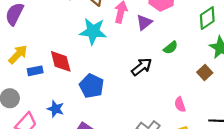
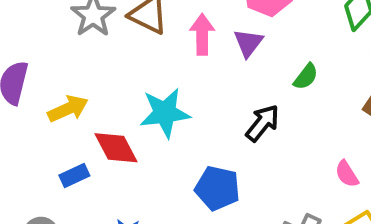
cyan star: (93, 31) -> (165, 113), moved
yellow arrow: (18, 54) -> (68, 109), moved, turned 35
blue pentagon: (92, 86) -> (217, 188), moved

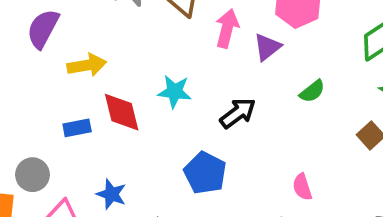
cyan star: (165, 113) -> (175, 92), size x0.7
black arrow: (263, 123) -> (238, 113), moved
pink semicircle: (347, 174) -> (302, 187), moved

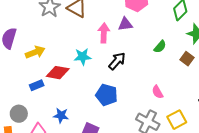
pink arrow: (227, 28) -> (104, 33), moved
purple triangle: (267, 47) -> (125, 24), turned 42
green semicircle: (312, 91) -> (160, 47), moved
red diamond: (122, 112) -> (58, 73), turned -55

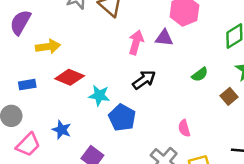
cyan star: (83, 57) -> (99, 95), moved
blue rectangle: (37, 85) -> (27, 85), moved

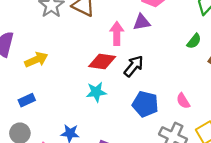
green semicircle: (200, 74) -> (194, 41), moved
red diamond: (70, 77) -> (102, 61), moved
blue pentagon: (122, 118) -> (145, 104), moved

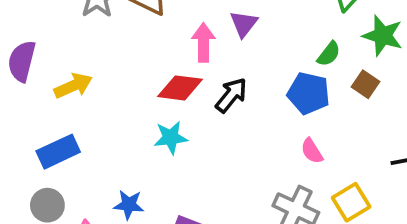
purple triangle: (142, 22) -> (244, 24), turned -42
blue rectangle: (27, 100) -> (58, 152), size x1.5
blue pentagon: (145, 104) -> (309, 93), moved

